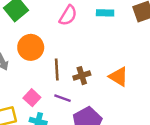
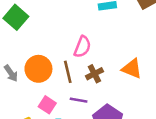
pink semicircle: (68, 15) -> (82, 47), moved
orange circle: (31, 47) -> (38, 69), moved

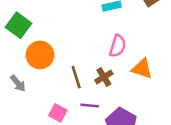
pink semicircle: (82, 47) -> (118, 46), moved
orange circle: (38, 69) -> (40, 55), moved

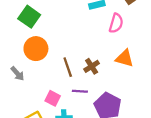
green square: (18, 25) -> (29, 17), moved
pink semicircle: (118, 46) -> (116, 23), moved

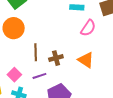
purple line: (80, 91) -> (39, 76), turned -40

